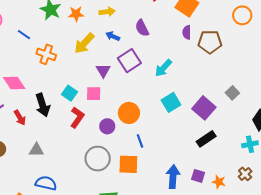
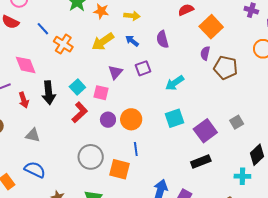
blue line: (24, 35) -> (43, 29), moved
purple square: (129, 61) -> (143, 68), size x0.7
purple circle: (107, 126) -> (108, 120), moved

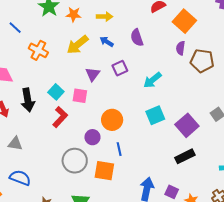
blue line: (43, 29) -> (15, 28), moved
purple circle: (108, 120) -> (92, 137), moved

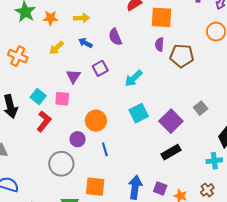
orange square: (184, 21) -> (162, 17), turned -35
yellow arrow: (78, 45) -> (56, 48), size x0.7
orange square: (104, 171) -> (95, 187), moved

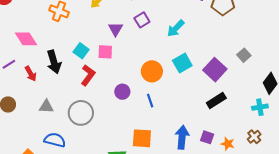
orange circle: (96, 121) -> (152, 71), moved
gray circle: (61, 164) -> (81, 113), moved

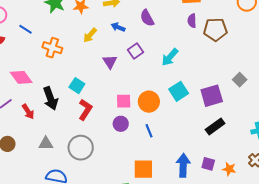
pink square: (105, 52) -> (124, 101), moved
purple square: (215, 70) -> (212, 96), turned 35

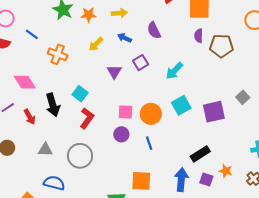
black rectangle: (215, 127) -> (200, 154), moved
orange star: (229, 169) -> (226, 171), moved

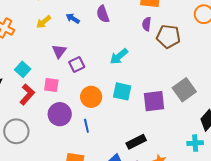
purple square: (141, 63) -> (77, 65), moved
gray square: (243, 97) -> (184, 90), size x1.6
cyan square: (181, 105) -> (122, 91), turned 36
pink square: (126, 112) -> (51, 85), moved
purple circle: (121, 134) -> (60, 114), size x1.5

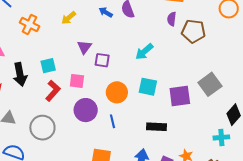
blue arrow: (73, 18) -> (106, 12), moved
purple square: (77, 65) -> (102, 60), turned 35
cyan square: (23, 69) -> (48, 66), turned 35
black rectangle: (136, 142) -> (156, 127), moved, turned 30

